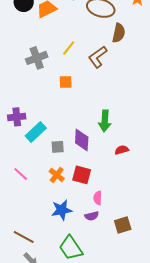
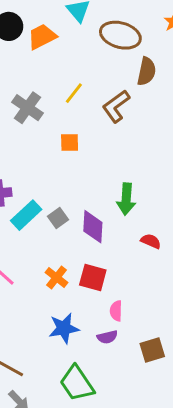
gray cross: (37, 58) -> (28, 108), turned -35
gray square: (58, 147) -> (58, 218), moved, turned -32
red semicircle: (122, 150) -> (151, 241), turned 40

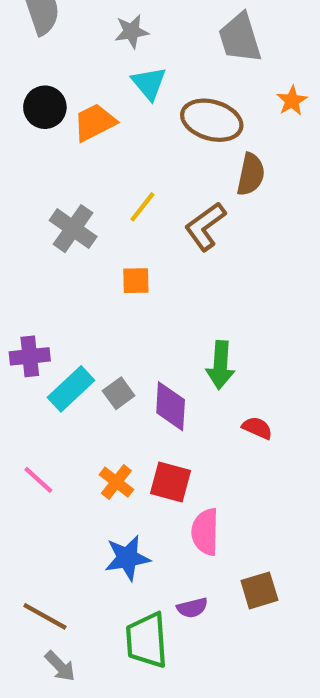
pink semicircle: (116, 311) -> (205, 532), size x1.5
purple semicircle: (107, 337) -> (192, 608), moved
green trapezoid: (77, 383) -> (147, 640), turned 30

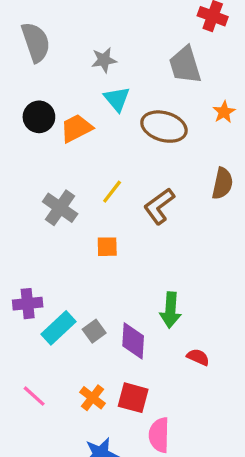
brown semicircle: (251, 174) -> (222, 183), moved

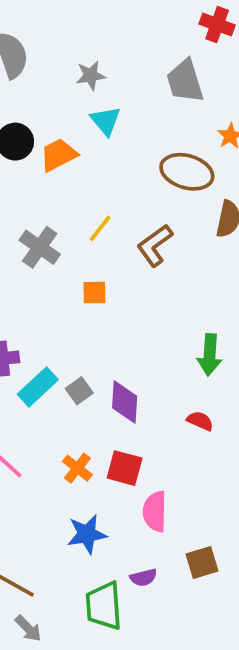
brown ellipse: (164, 127) -> (187, 172), moved
green arrow: (170, 310) -> (210, 355), moved

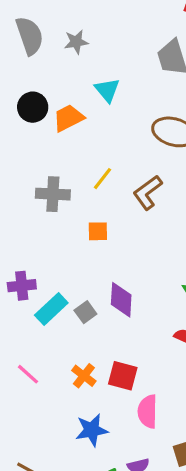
gray star: (91, 76) -> (76, 42), moved
gray cross: (40, 247) -> (53, 194), turned -32
purple diamond: (125, 402) -> (121, 300), moved

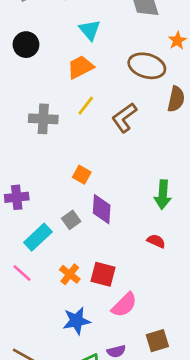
orange trapezoid: (68, 118) -> (80, 67), moved
orange square: (98, 231) -> (82, 175), moved, turned 30
cyan rectangle: (51, 309) -> (38, 237), moved
pink semicircle: (148, 411) -> (124, 305), turned -136

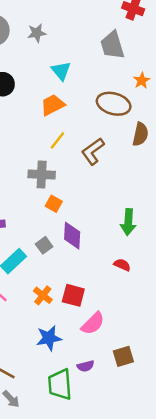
gray cross: (43, 119) -> (42, 175), moved

